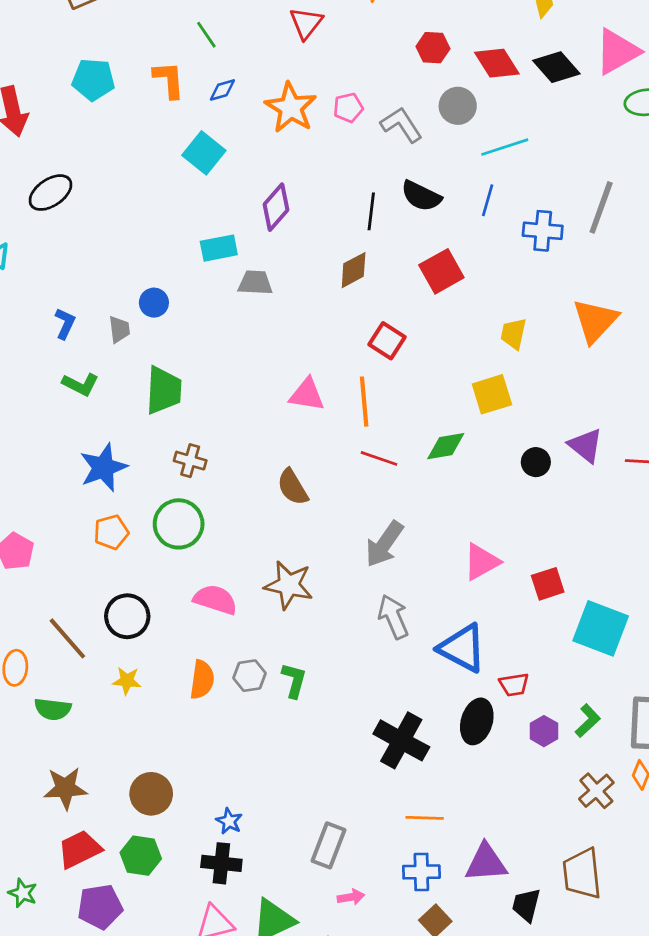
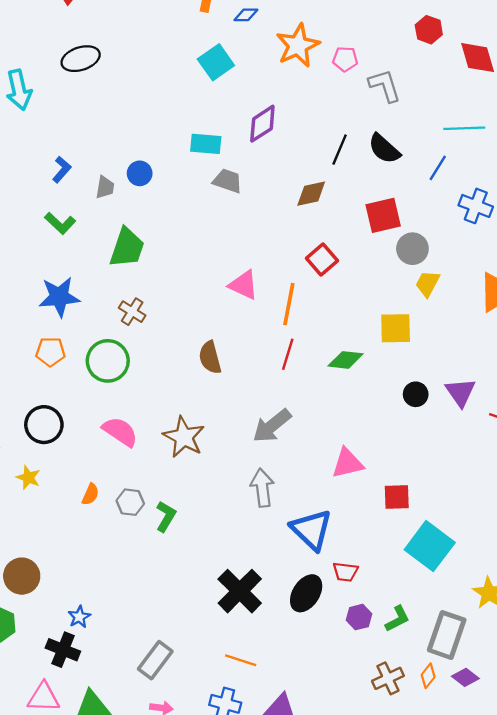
gray circle: (458, 106) -> (412, 249), moved
red line: (379, 458) -> (288, 354), turned 72
orange semicircle: (202, 680) -> (90, 494), size x0.7

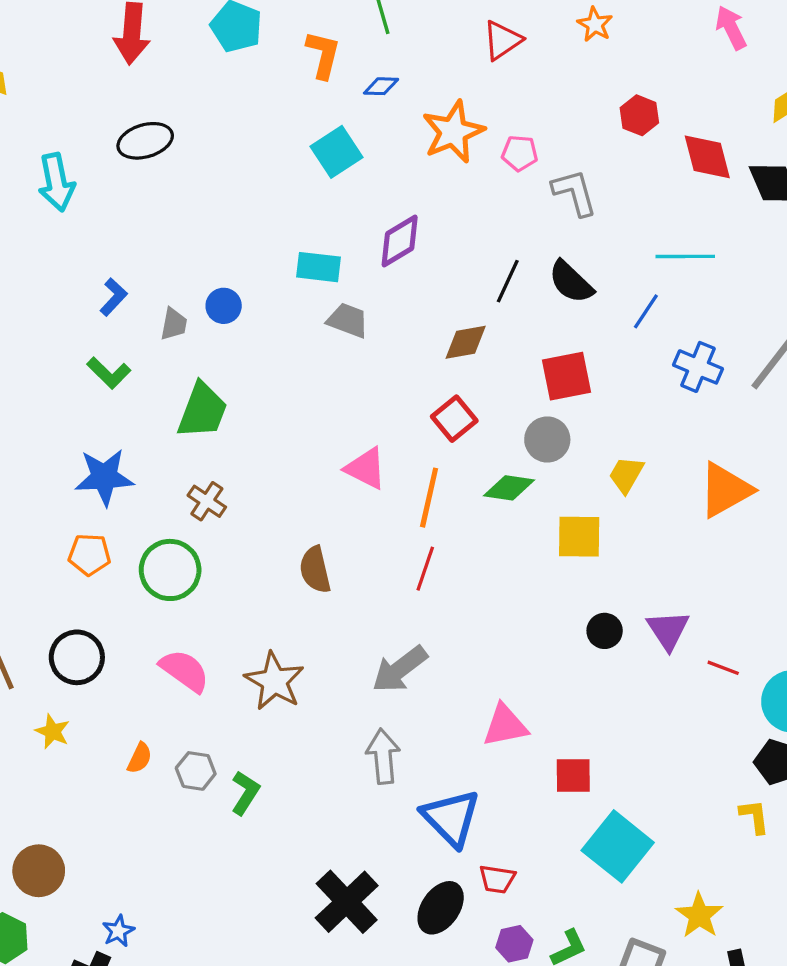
gray circle: (412, 249) -> (547, 439), moved
red square: (322, 260) -> (454, 419), moved
green diamond: (346, 360) -> (509, 488), moved

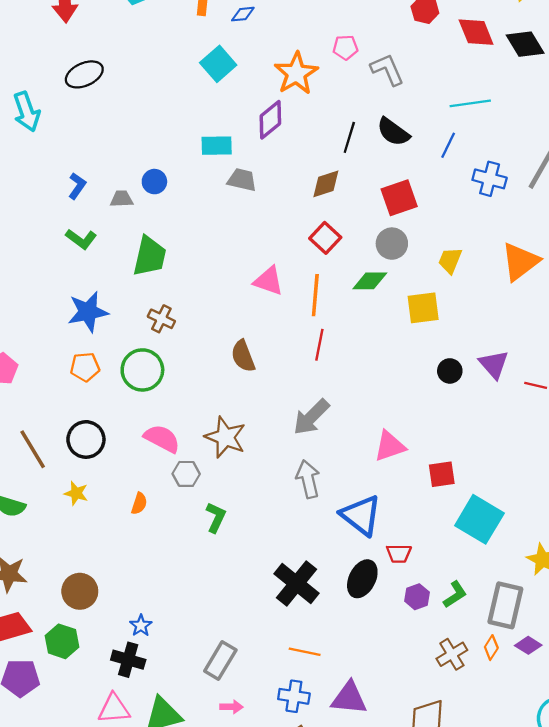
orange star: (453, 132) -> (296, 73), moved
gray trapezoid: (174, 324) -> (122, 199), turned -95
gray hexagon: (196, 771) -> (186, 474), moved

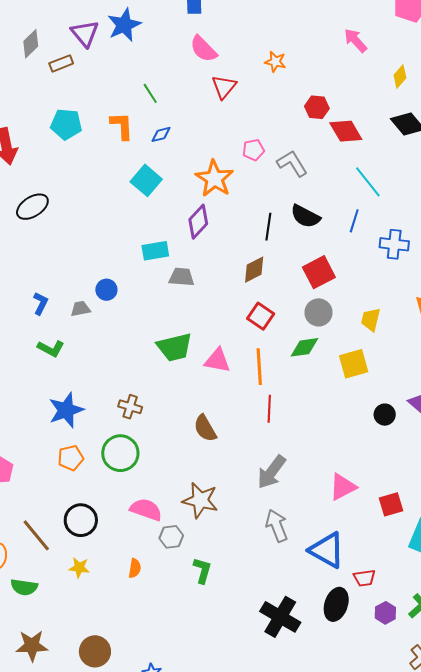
red diamond: (476, 32) -> (346, 131), moved
cyan line: (470, 103) -> (368, 182), turned 68
green trapezoid: (150, 256) -> (175, 347), moved, turned 72

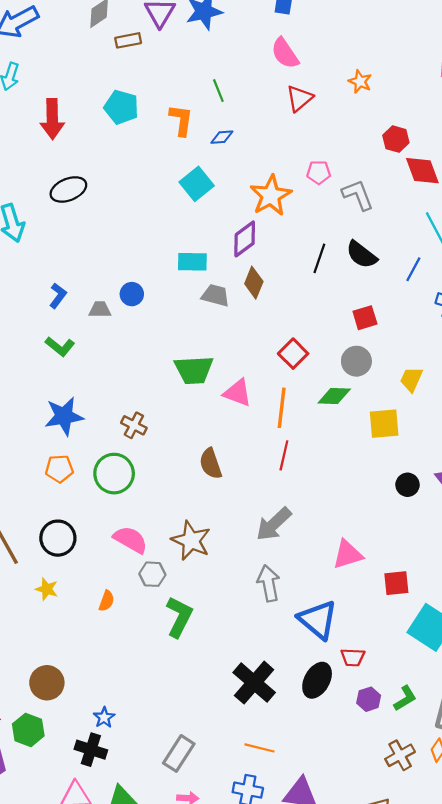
brown diamond: (254, 270) -> (254, 283), moved, turned -52
red square: (319, 272) -> (365, 318), size x0.7
green L-shape: (202, 571) -> (179, 617), size x1.4

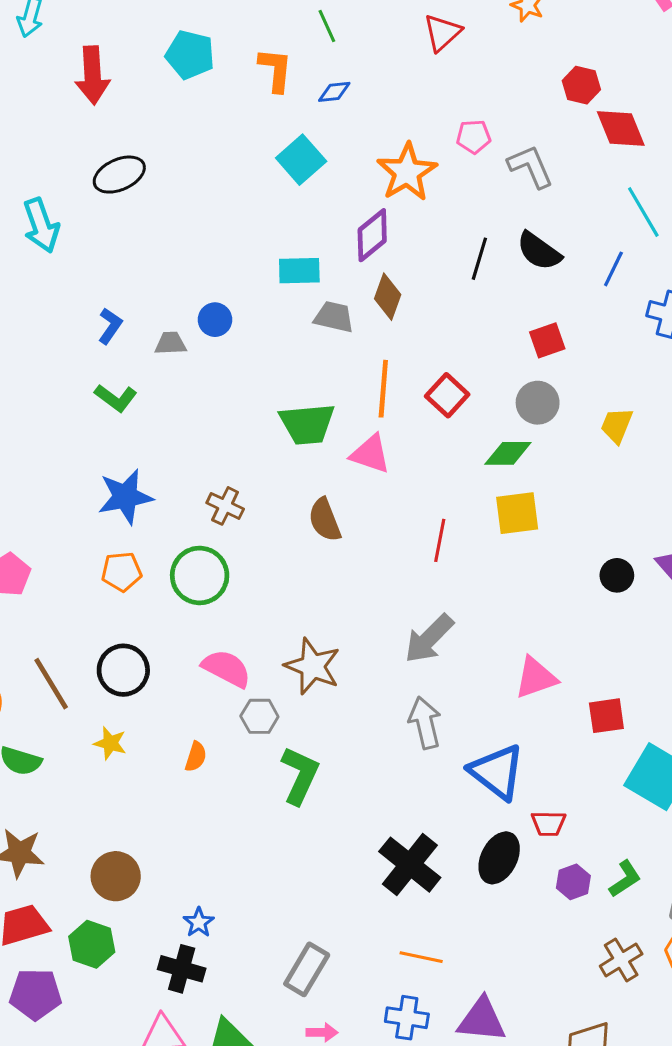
orange line: (282, 408) -> (383, 389), moved
yellow square: (384, 424) -> (517, 513), moved
brown semicircle: (211, 464) -> (325, 520), moved

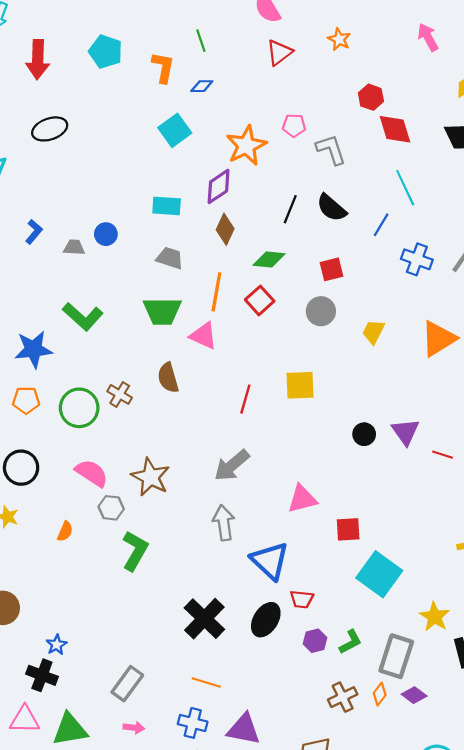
gray trapezoid: (334, 317) -> (170, 258), moved
green L-shape: (116, 398) -> (83, 317), moved, size x1.4
green diamond: (508, 453) -> (269, 260), moved
brown cross: (225, 506) -> (120, 394), moved

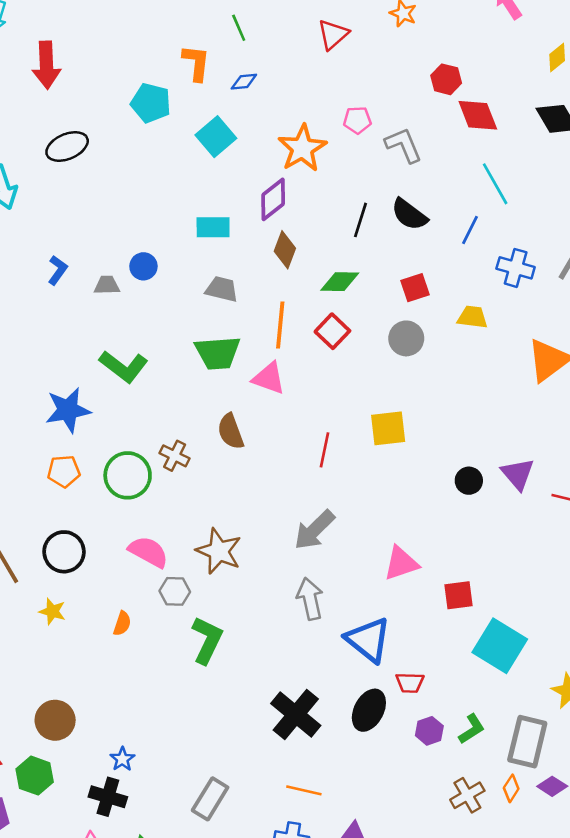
cyan pentagon: (106, 52) -> (151, 103), moved
yellow trapezoid: (373, 332) -> (472, 317), moved, turned 75

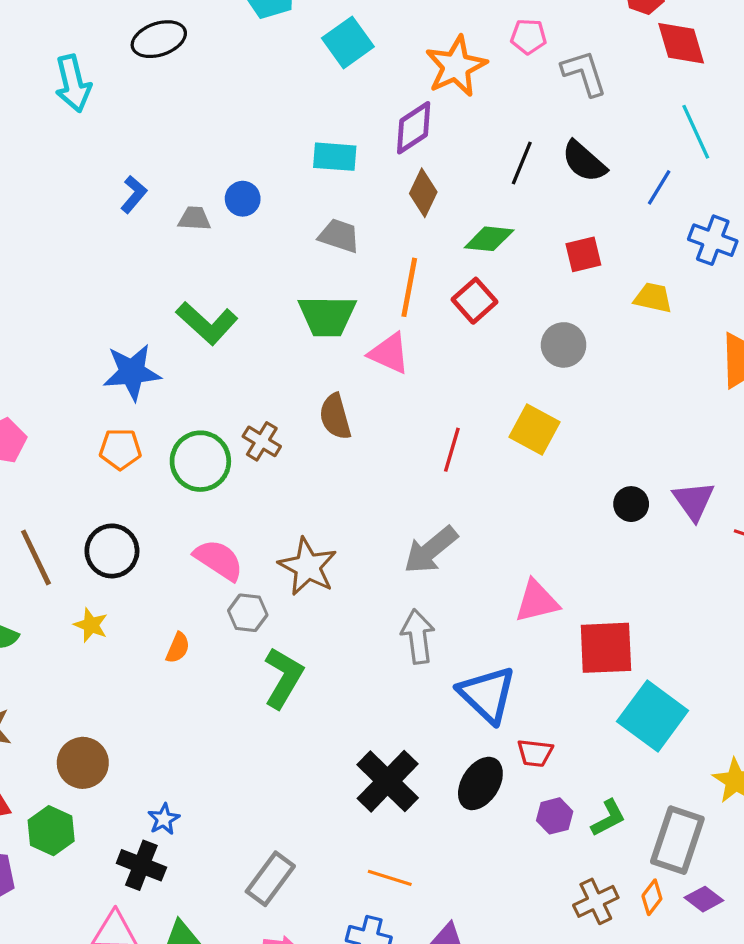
gray circle: (406, 338) -> (564, 345), moved
yellow square: (388, 428) -> (535, 429), turned 30
red square: (459, 595) -> (606, 648), size x1.5

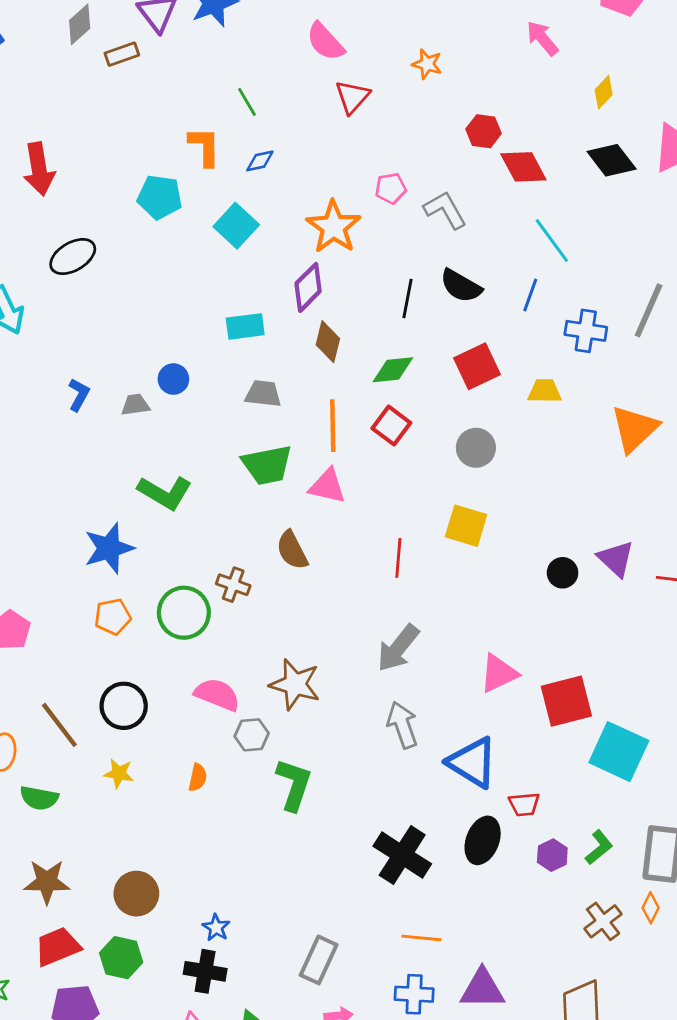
red square: (583, 254) -> (477, 366), size x1.4

